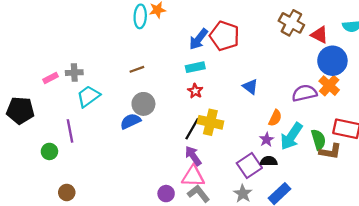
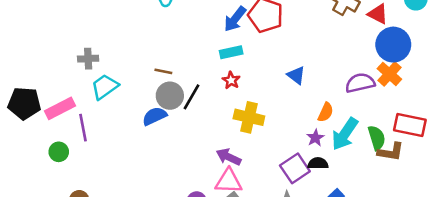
brown line: (137, 69) -> (163, 71), moved, turned 32
pink rectangle: (51, 78) -> (60, 108), moved, size x1.6
black line: (192, 129) -> (192, 97), moved
purple arrow: (193, 156) -> (229, 157), turned -30

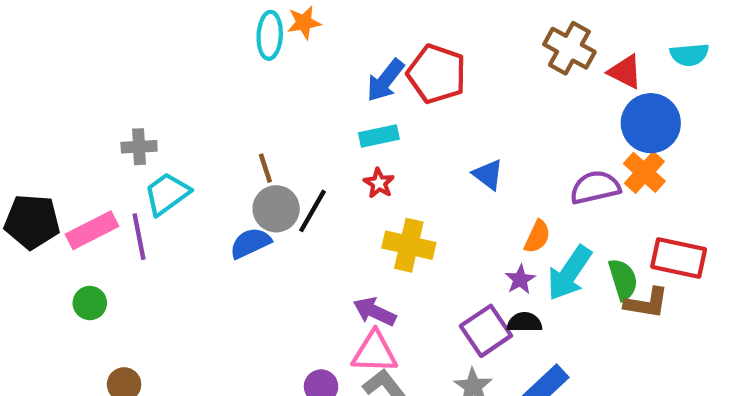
brown line: (163, 71) -> (265, 168), turned 60
purple line: (83, 128) -> (139, 237), moved

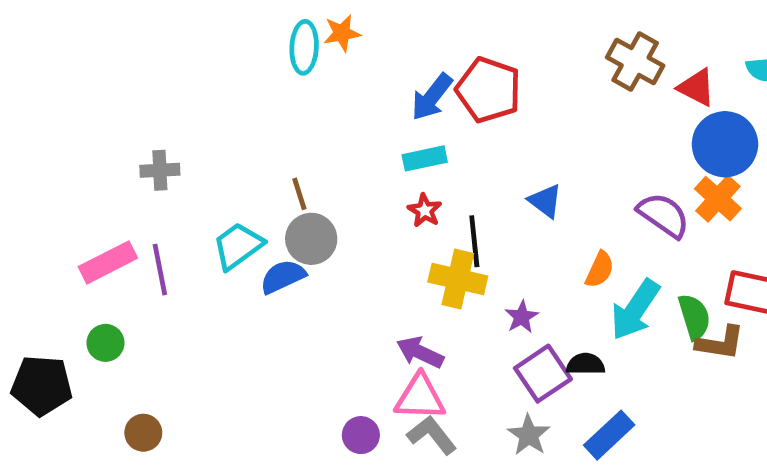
purple semicircle: (595, 187) -> (664, 215), turned 48
cyan trapezoid: (167, 194) -> (238, 246), moved
black line: (312, 211) -> (474, 241), moved, turned -36
black pentagon: (32, 222) -> (42, 385), moved
purple star: (520, 279) -> (522, 317), moved

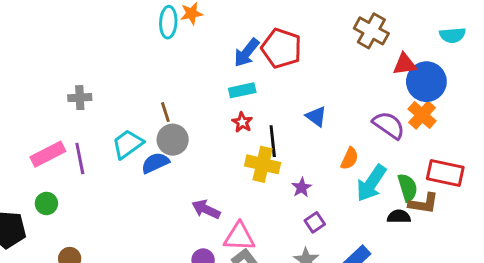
red triangle: (697, 87) -> (405, 64), moved, turned -35
purple arrow: (420, 352) -> (206, 209), moved
black semicircle: (585, 364) -> (399, 217), moved
purple square: (543, 374) -> (315, 222), size x0.6

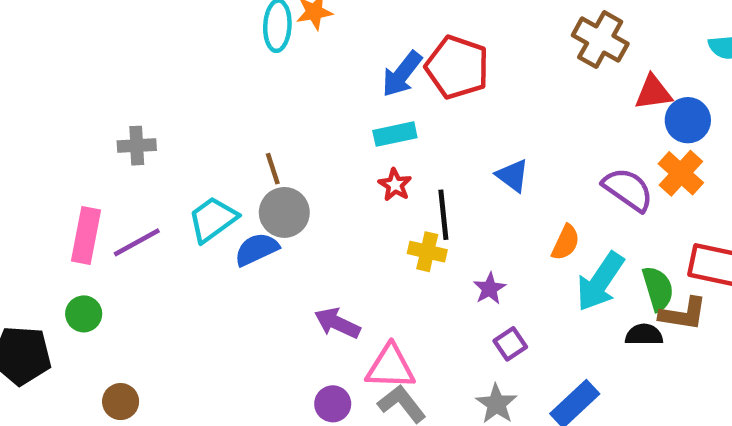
blue circle: (426, 82) -> (688, 120), size x0.7
pink rectangle: (48, 154) -> (86, 236), turned -52
purple line: (80, 159) -> (137, 242), turned 72
yellow cross: (263, 164) -> (427, 252), size x0.7

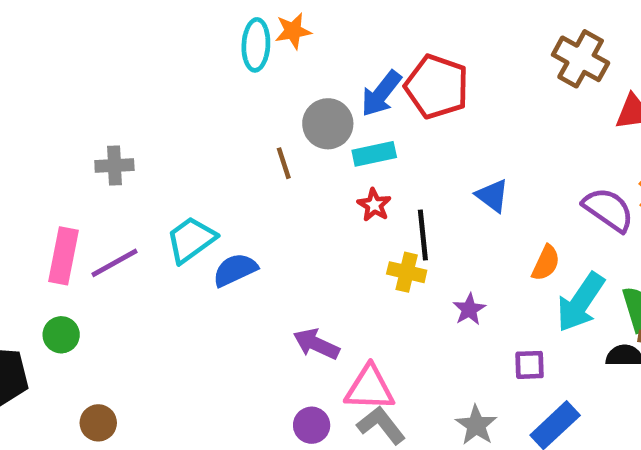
brown line: (273, 169) -> (284, 163), moved
gray circle: (284, 212) -> (328, 124), moved
purple square: (510, 344) -> (530, 365), moved, turned 32

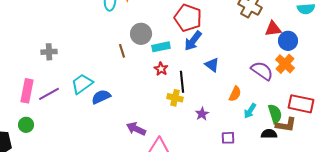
blue arrow: (381, 94) -> (193, 41), moved
cyan arrow: (581, 302) -> (250, 111), size x0.6

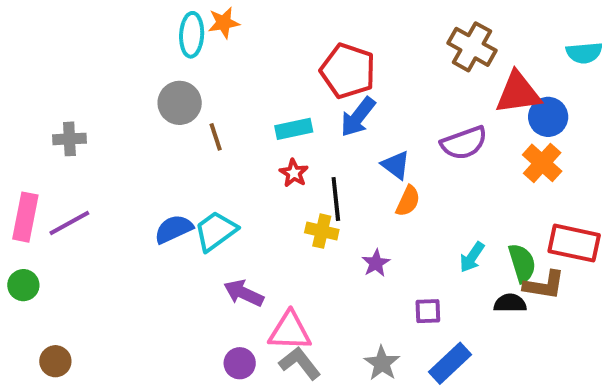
red triangle: (273, 29) -> (518, 93), size x1.4
gray circle: (141, 34) -> (180, 103), moved
purple semicircle: (262, 71) -> (464, 143), moved, turned 125
cyan trapezoid: (82, 84) -> (216, 231), moved
orange semicircle: (235, 94) -> (408, 201), moved

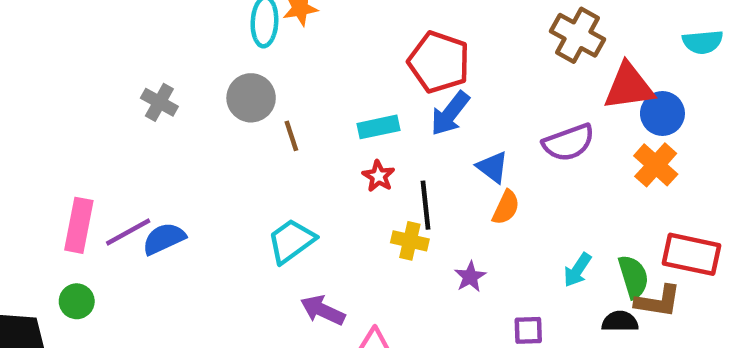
gray cross: (69, 139) -> (159, 102), moved, turned 32
blue semicircle: (174, 229) -> (164, 239), moved

